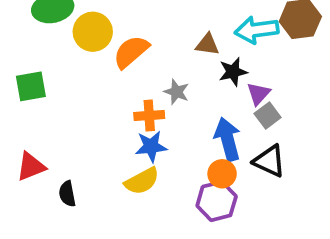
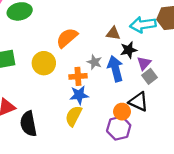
yellow circle: (93, 32) -> (44, 63), moved
blue arrow: (227, 139) -> (115, 69), moved
black triangle: (269, 161) -> (139, 102), moved
yellow semicircle: (142, 181) -> (74, 116), turned 145
black semicircle: (67, 194) -> (28, 124), size x1.6

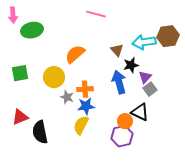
brown triangle: (113, 33) -> (117, 50), turned 40
gray star: (94, 62) -> (67, 97), moved

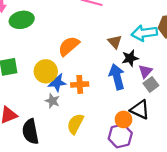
gray star: (67, 97) -> (52, 101), moved
blue star: (86, 106) -> (57, 82), moved

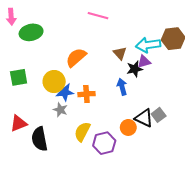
purple triangle: (145, 71) -> (144, 62), moved, turned 32
blue arrow: (117, 77) -> (122, 87), size x0.7
gray square: (151, 84) -> (159, 115), moved
purple hexagon: (120, 136) -> (104, 143), moved

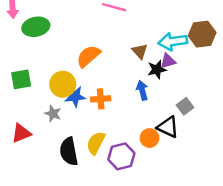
gray star: (60, 110) -> (53, 114), moved
gray square: (159, 115) -> (185, 106), moved
black semicircle: (39, 139) -> (69, 151), moved

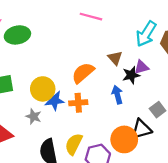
cyan arrow: (173, 41) -> (146, 34), moved, turned -50
orange semicircle: (88, 56) -> (83, 73), moved
black triangle: (168, 127) -> (141, 129), turned -40
orange circle: (150, 138) -> (124, 139), size x1.5

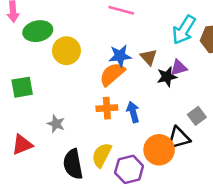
yellow circle: (43, 89) -> (66, 51), moved
blue arrow: (117, 95) -> (133, 112), moved
blue star: (54, 100) -> (120, 56), moved

